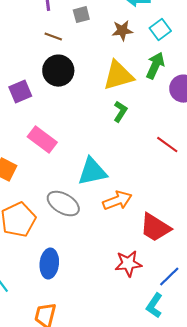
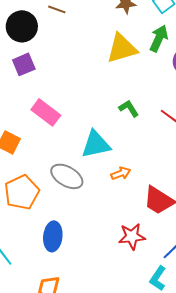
black circle: (58, 71) -> (22, 26), moved
green L-shape: (120, 112) -> (129, 108), moved, turned -65
orange arrow: (117, 201) -> (121, 173), size x0.7

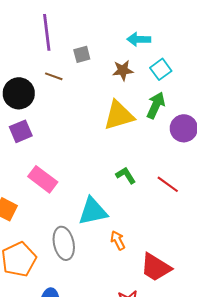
orange arrow: (121, 173) -> (118, 240), turned -96
gray ellipse: (67, 176) -> (64, 243), turned 48

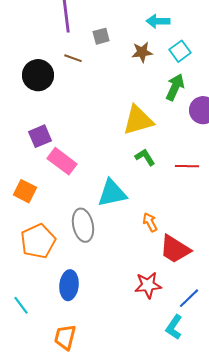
yellow triangle: (119, 115) -> (138, 120), moved
purple square: (21, 131) -> (40, 136), moved
red line: (168, 184) -> (187, 166), turned -35
orange arrow: (118, 240) -> (150, 222), moved

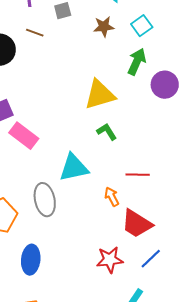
red line: (187, 166) -> (138, 175), moved
blue line: (189, 298) -> (151, 259), moved

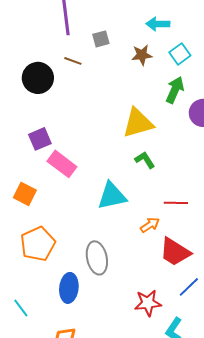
orange arrow: (112, 197) -> (150, 225), turned 84
gray ellipse: (45, 200) -> (97, 258), moved
red star: (110, 260) -> (148, 303), moved

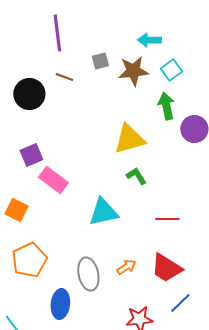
gray square: (101, 39) -> (100, 61), moved
brown star: (142, 55) -> (133, 71), size x1.4
green arrow: (175, 90) -> (166, 106), turned -36
orange arrow: (150, 225) -> (126, 267), moved

